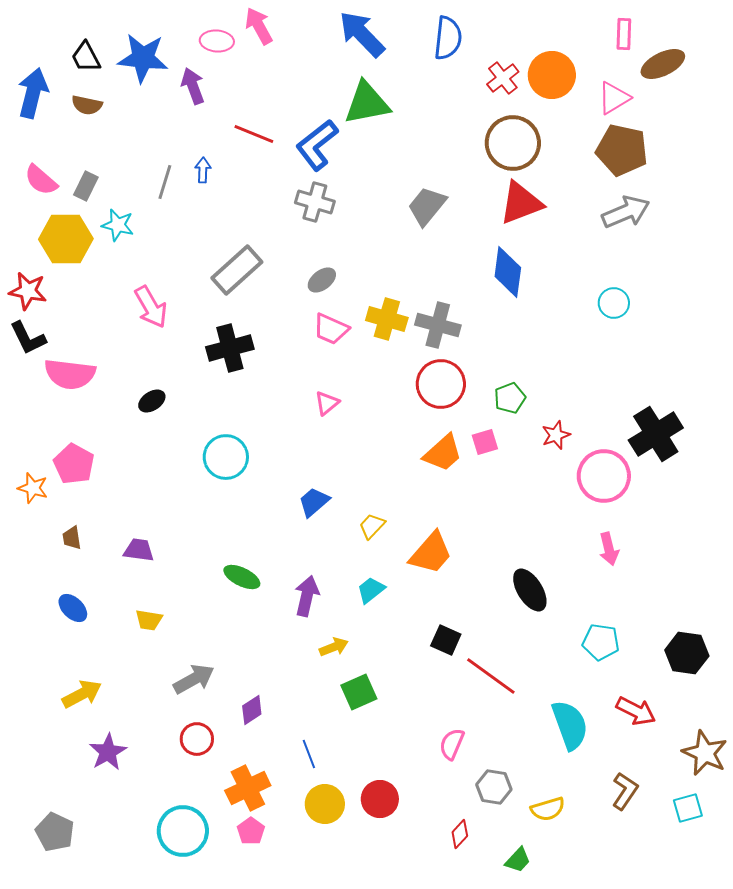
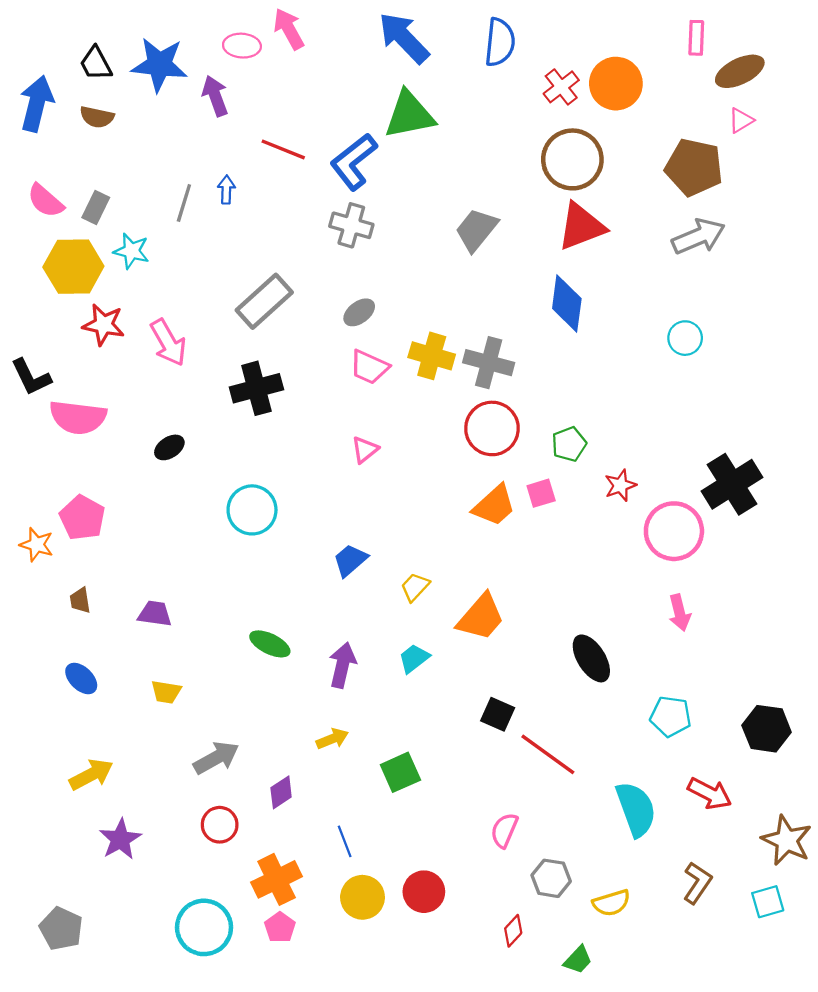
pink triangle: (614, 98) -> (741, 120), moved, size x0.7
red star: (28, 291) -> (104, 325), moved
yellow arrow: (334, 647) -> (332, 739), moved

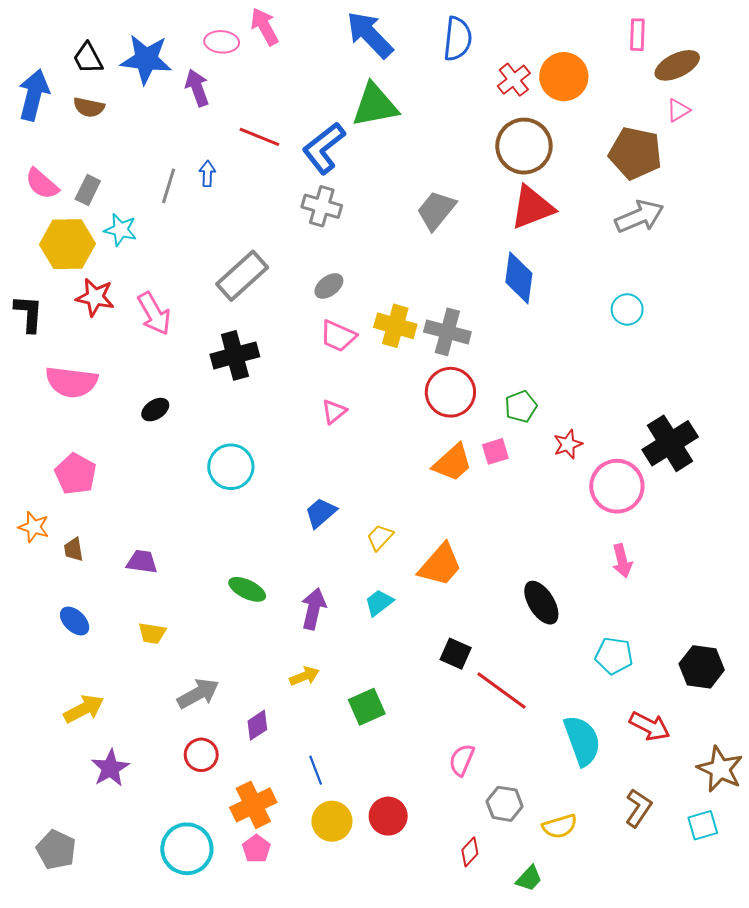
black L-shape: (31, 377) -> (29, 314), moved, turned -150
orange star: (37, 545) -> (34, 527), moved

